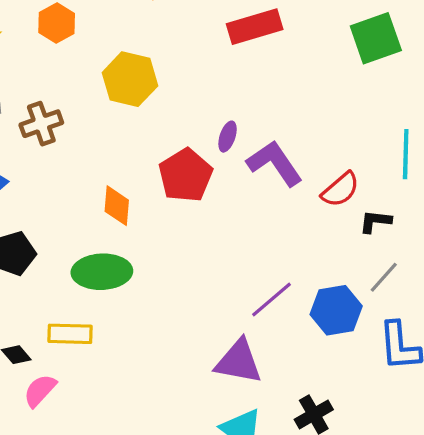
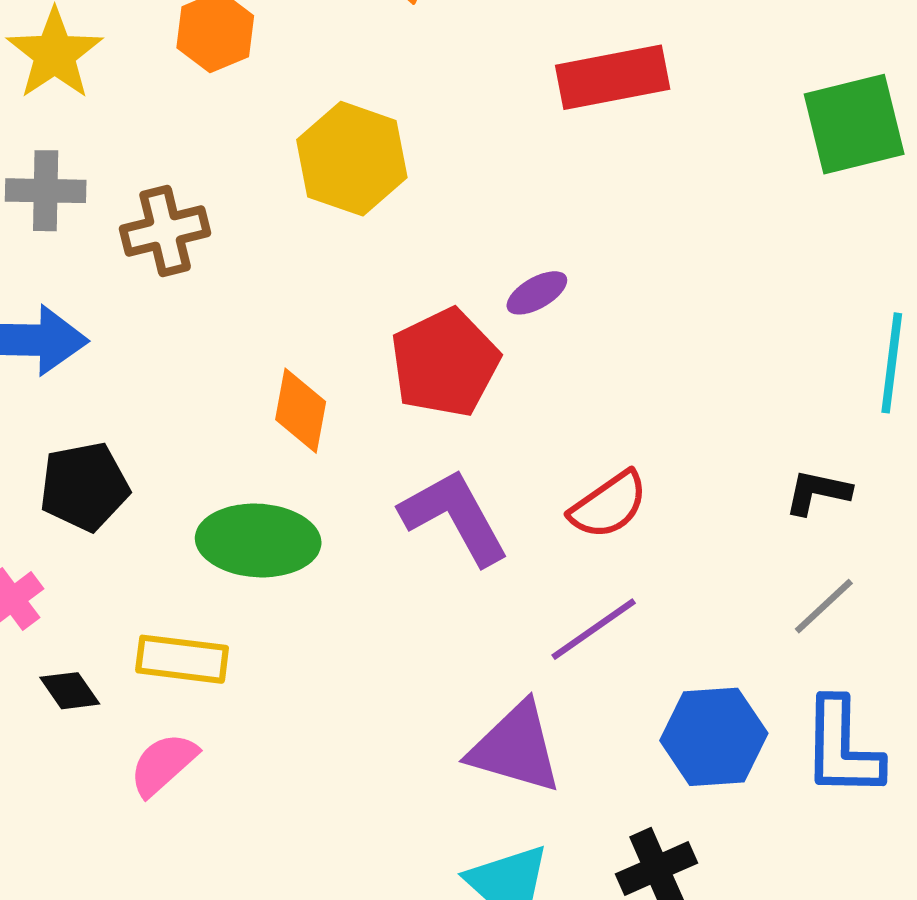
purple ellipse: (228, 137) -> (537, 293), turned 36
purple L-shape: (275, 163) -> (455, 517), moved
red semicircle: (340, 190) -> (609, 505), moved
blue hexagon: (336, 310) -> (714, 737), moved
pink semicircle: (40, 391) -> (163, 764), moved

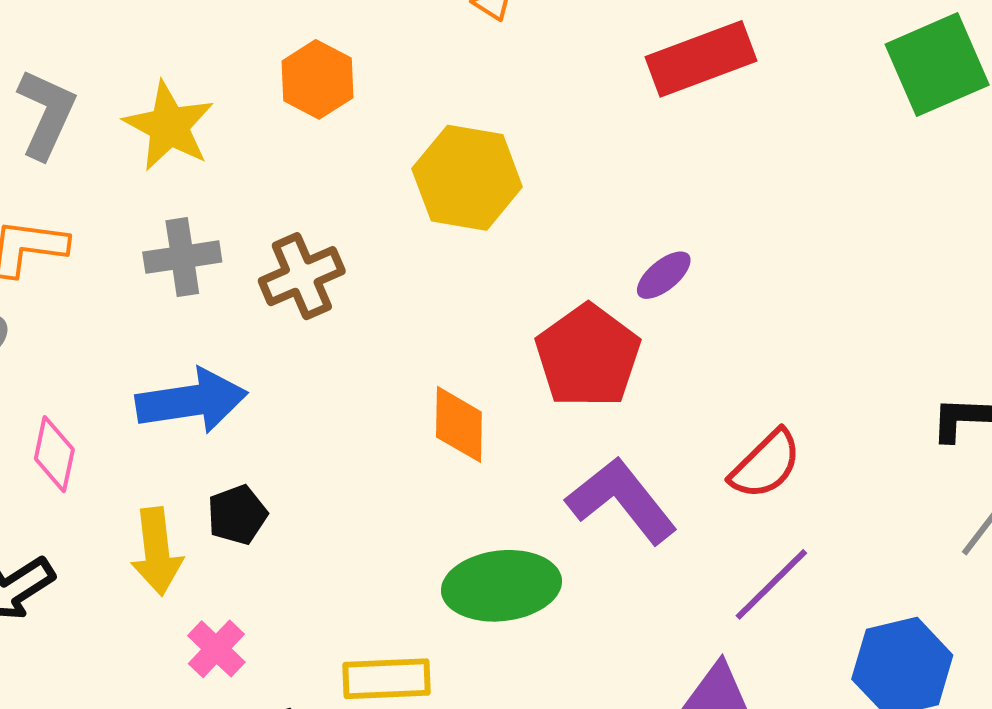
black pentagon: (84, 487) -> (237, 515), moved, size x0.7
green ellipse: (258, 540) -> (501, 586), moved

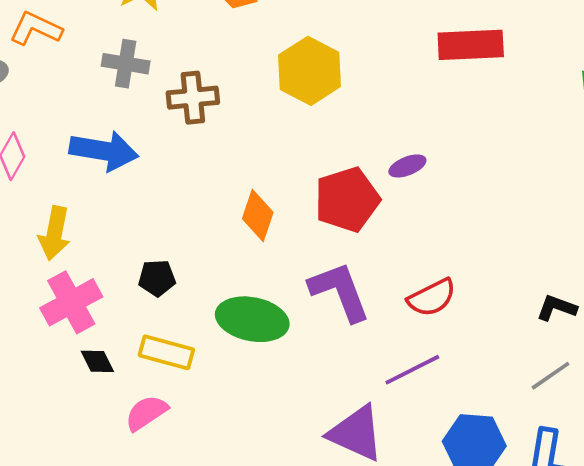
black pentagon: (237, 515) -> (157, 278), moved
pink cross: (216, 649) -> (71, 302), size x1.6

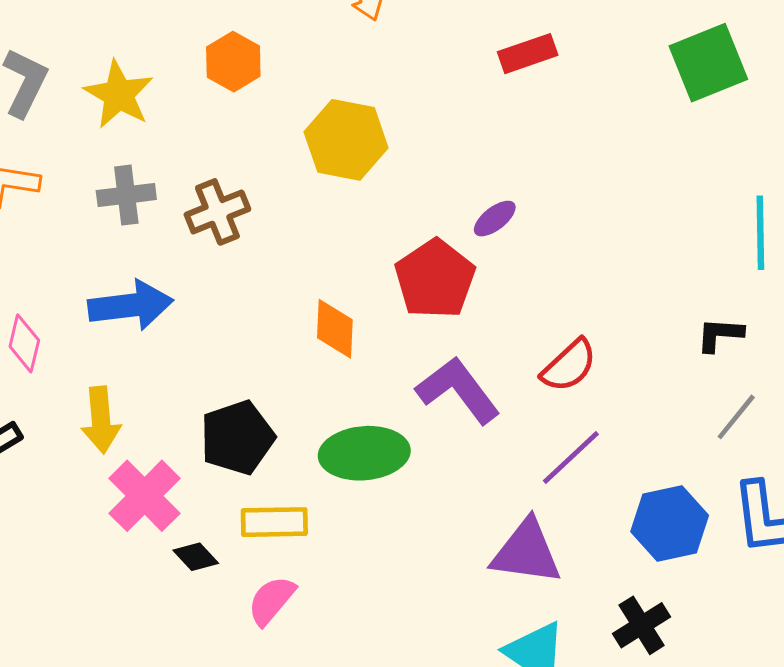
red rectangle: (471, 45) -> (528, 54), size x0.7
black pentagon: (157, 278) -> (237, 438), size x1.6

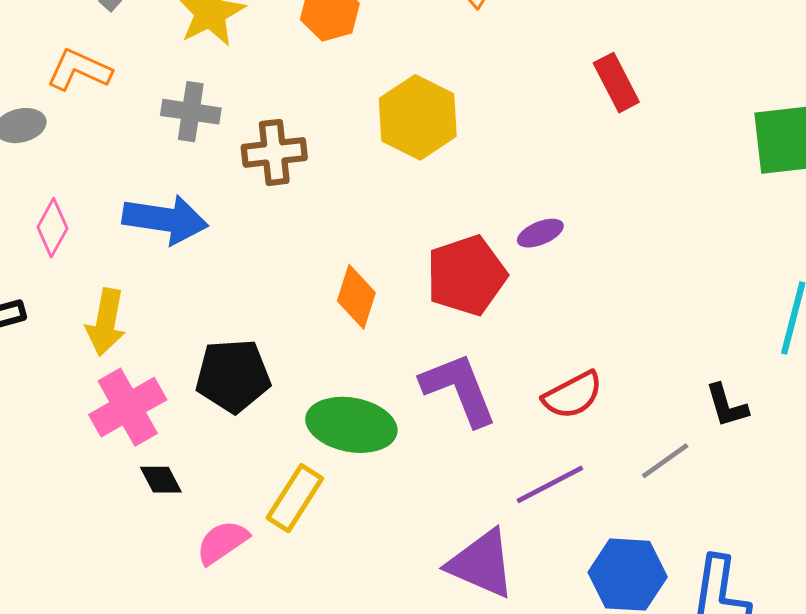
red rectangle: (528, 54) -> (616, 83), turned 66
black L-shape: (720, 335) -> (727, 406), turned -126
gray line: (736, 417) -> (665, 461), moved
yellow rectangle: (274, 522) -> (295, 498), moved, turned -72

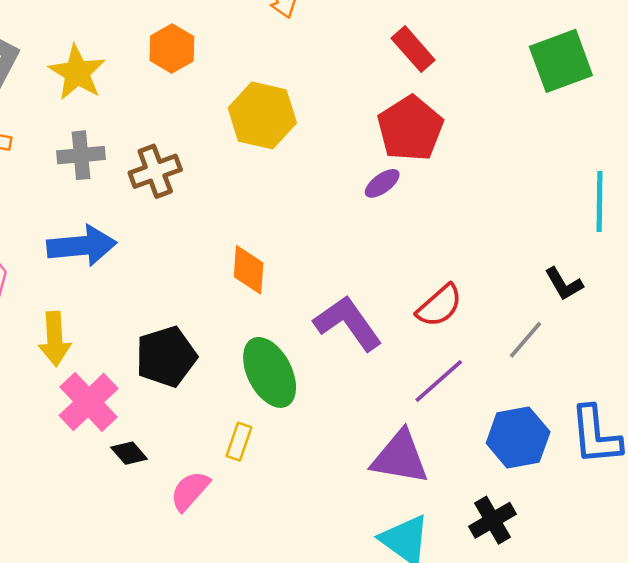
red pentagon: (466, 275) -> (410, 128), moved
green ellipse: (351, 425) -> (270, 372), turned 66
yellow rectangle: (295, 498) -> (239, 442), size x0.7

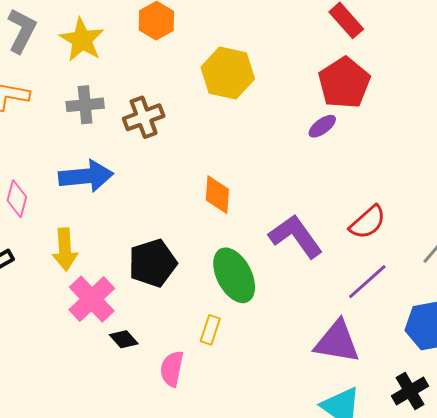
pink semicircle: (190, 491) -> (172, 369), turned -30

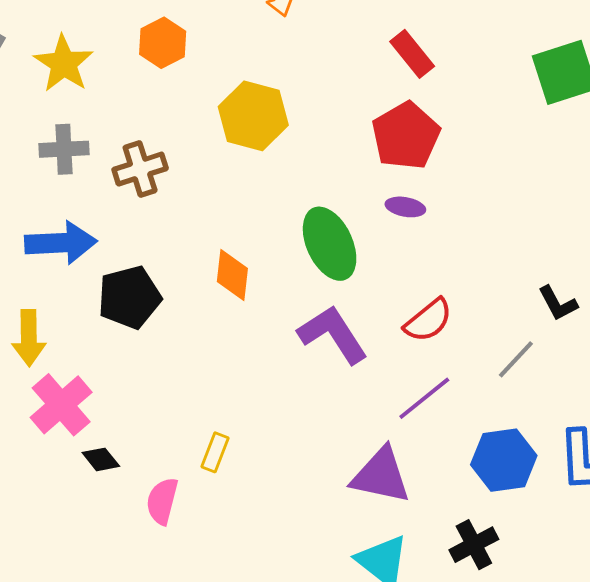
purple ellipse: (322, 126) -> (405, 207), moved, turned 44
black pentagon: (153, 263) -> (129, 297), moved
green ellipse: (234, 275) -> (330, 244), moved

